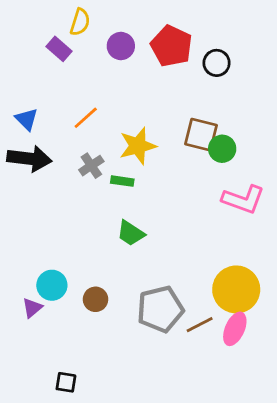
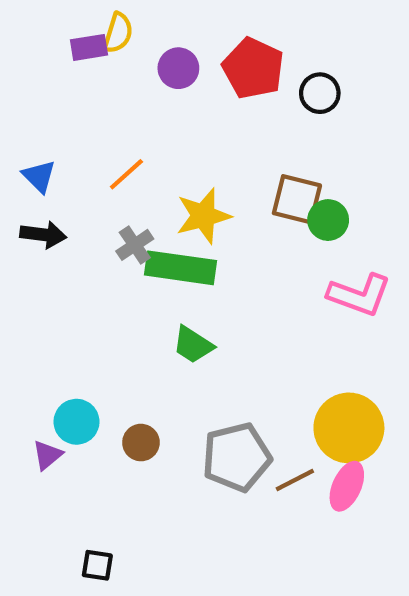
purple rectangle: (59, 49) -> (89, 47), moved, turned -50
black arrow: (29, 159) -> (43, 235), size x0.7
green rectangle: (122, 181) -> (180, 268), size x2.0

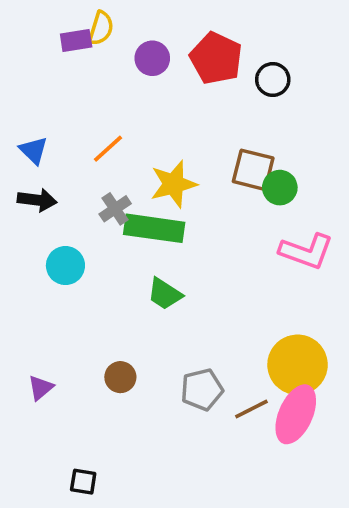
cyan circle: (77, 422) -> (65, 266), moved
gray pentagon: (237, 457) -> (202, 390), size x0.7
pink ellipse: (347, 486) -> (296, 414), size x1.4

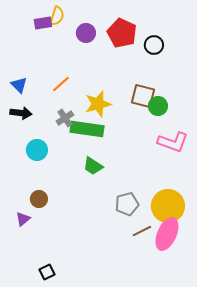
brown circle: (120, 377) -> (39, 199), moved
gray pentagon: (202, 390) -> (127, 204), moved
black square: (83, 482) -> (47, 272), turned -35

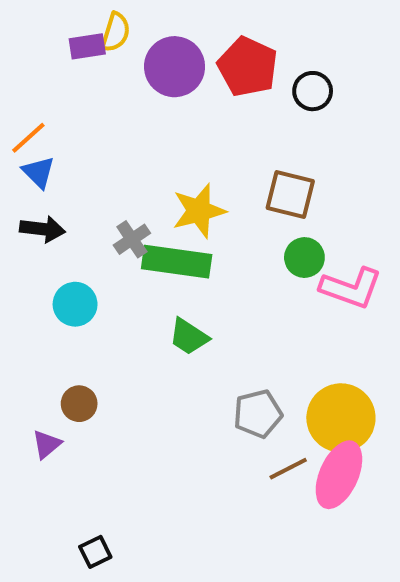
purple circle: (86, 33) -> (175, 67), size x1.5
orange line: (61, 84) -> (28, 138), moved
green circle: (158, 106) -> (304, 258), moved

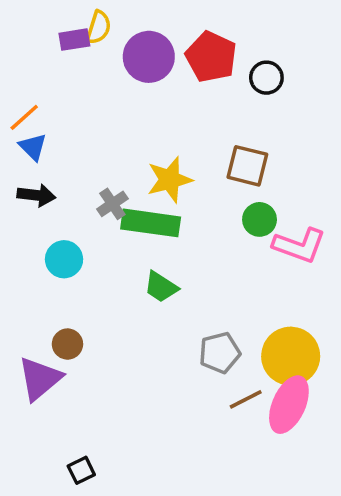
purple triangle: (47, 444) -> (40, 379), size x1.8

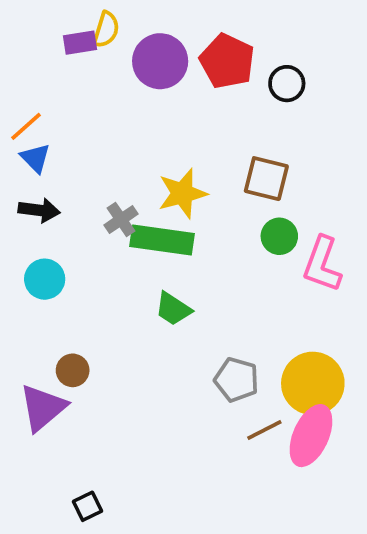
pink L-shape: (299, 245) -> (322, 264), turned 90
cyan circle: (64, 259) -> (45, 279), moved
gray pentagon: (220, 353) -> (236, 380), turned 30

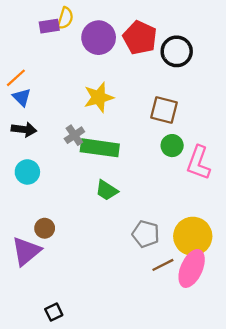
black circle: (287, 84) -> (177, 51), size x1.4
yellow star: (182, 193) -> (99, 97), moved

